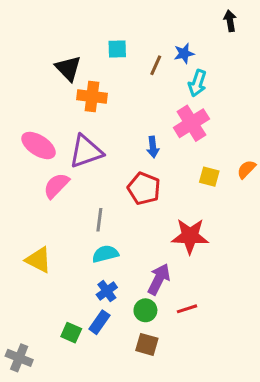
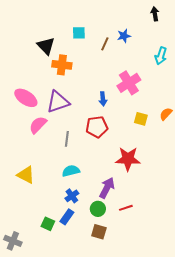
cyan arrow: (197, 83) -> (161, 56), moved
red pentagon: (144, 189) -> (97, 127), turned -30
gray line: (99, 220) -> (67, 139), moved

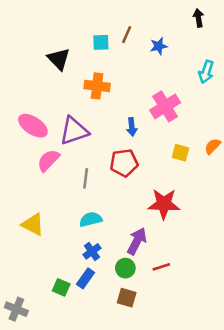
brown line: (105, 44) -> (127, 35), moved
orange cross: (62, 65) -> (97, 86), moved

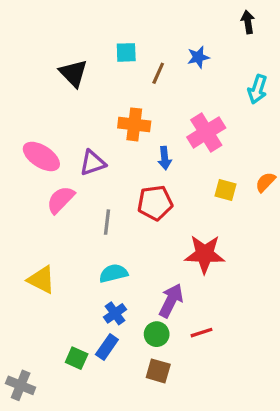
brown line: (127, 35) -> (158, 73), moved
orange cross: (97, 86) -> (134, 124), moved
purple triangle: (74, 131) -> (93, 163), size x0.7

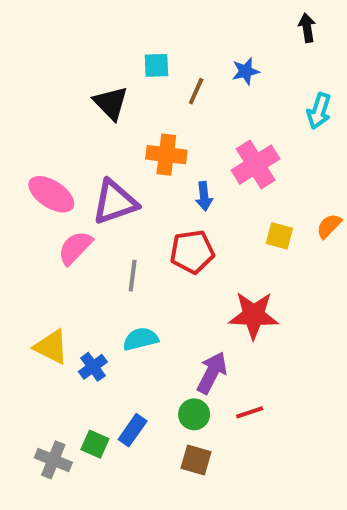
black triangle: (73, 73) -> (111, 103), moved
purple triangle: (93, 163) -> (115, 202), size x1.4
blue cross: (115, 313) -> (93, 367), moved
gray cross: (21, 385) -> (53, 460), moved

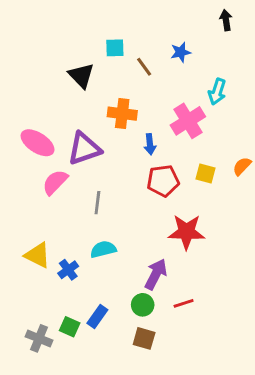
brown line: (196, 91) -> (144, 67), turned -60
cyan arrow: (319, 111) -> (217, 92), moved
red pentagon: (192, 252) -> (163, 181), moved

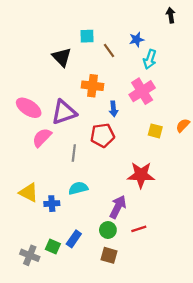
cyan arrow: (217, 92) -> (150, 59), moved
red pentagon: (163, 181) -> (102, 135), moved
blue cross: (68, 270) -> (52, 204), turned 32

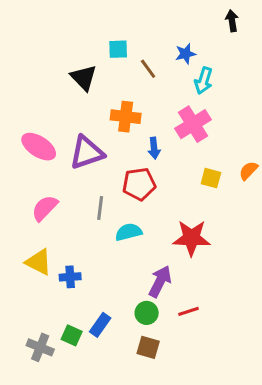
pink semicircle: (42, 137) -> (45, 208), moved
cyan semicircle: (78, 188) -> (129, 232), moved

